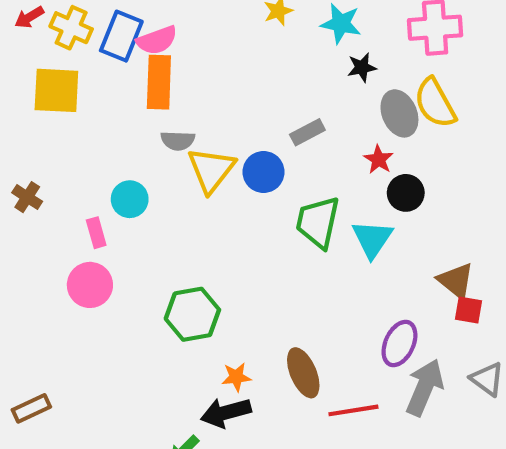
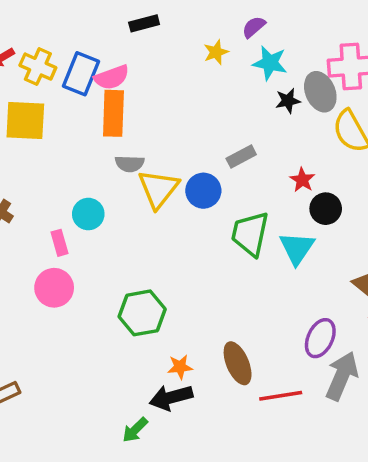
gray ellipse: (399, 113) -> (320, 92), moved

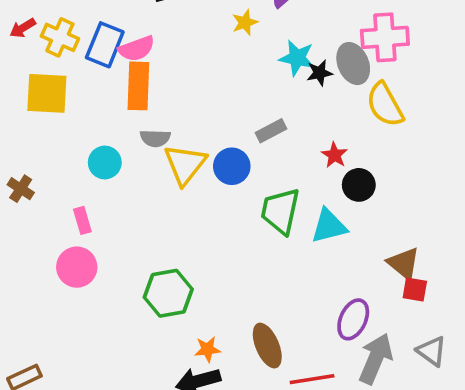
cyan star: (270, 63) -> (297, 58), moved
cyan circle: (88, 214) -> (105, 163), moved
cyan triangle: (297, 248) -> (329, 226), turned 42

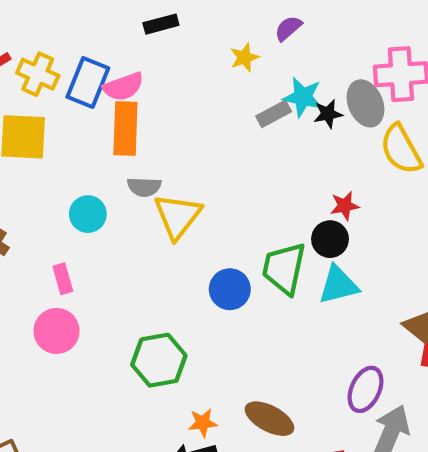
gray rectangle: (271, 131) -> (274, 114), moved
red star: (334, 155) -> (345, 206), turned 30
blue circle: (232, 166) -> (230, 289), moved
black circle: (359, 185) -> (330, 239), moved
brown ellipse: (267, 346) -> (269, 419), turned -39

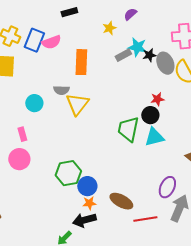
gray ellipse: (365, 103) -> (165, 63), moved
orange rectangle: (125, 128) -> (81, 62), moved
blue circle: (230, 289) -> (87, 186), moved

